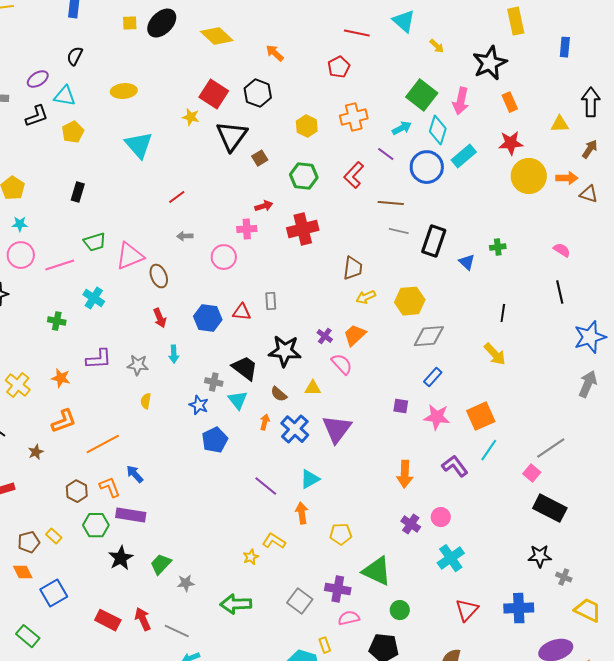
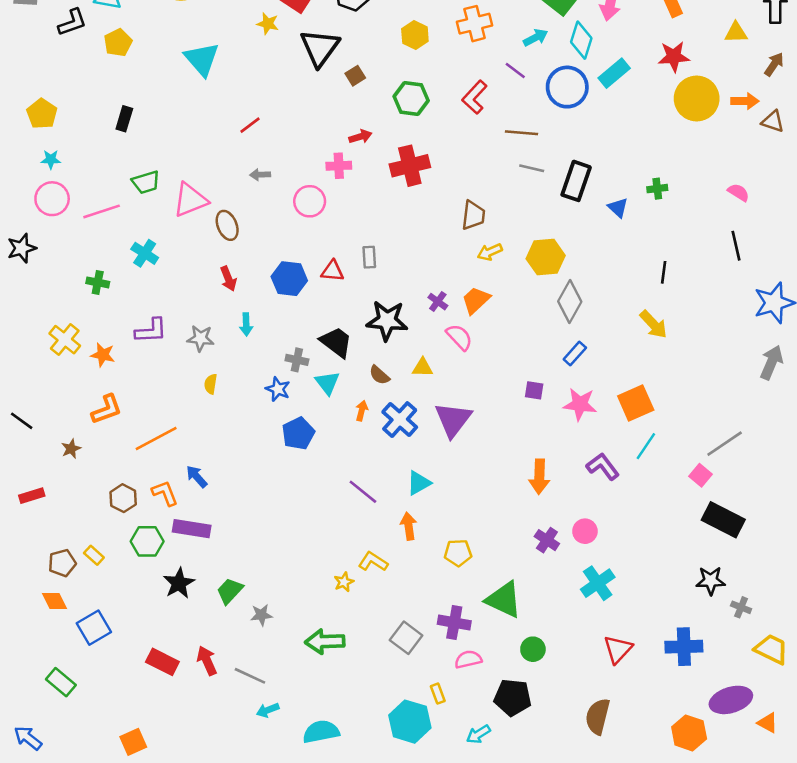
gray diamond: (429, 336) -> (570, 302), turned -56
yellow cross: (18, 385) -> (65, 340), moved

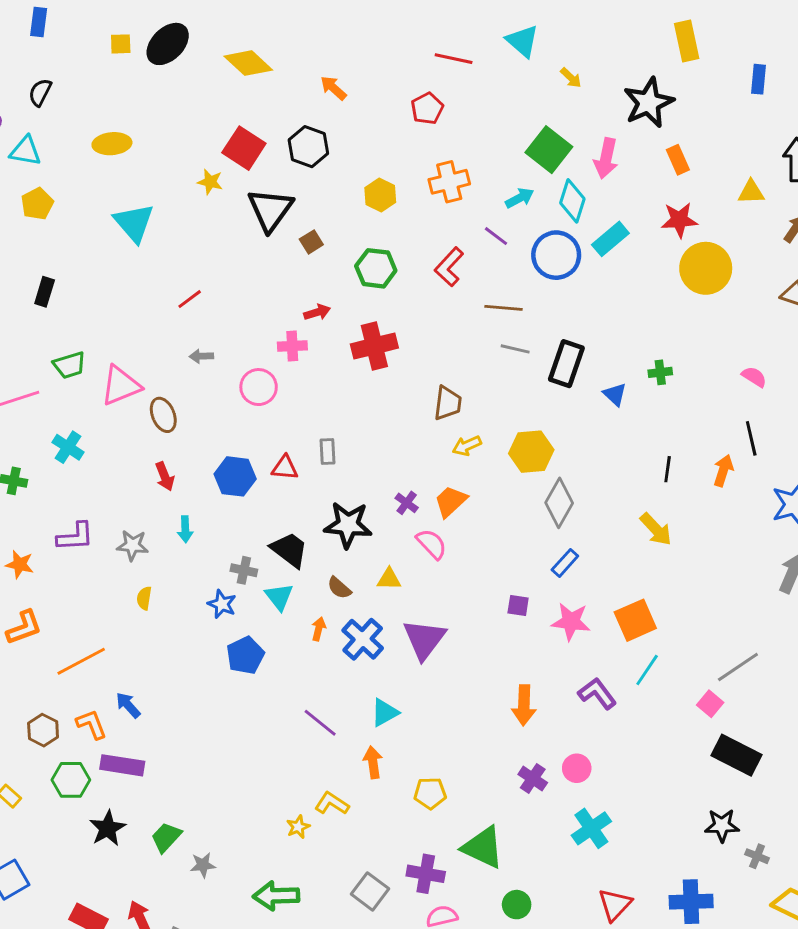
orange arrow: (745, 101) -> (723, 471), moved, turned -72

